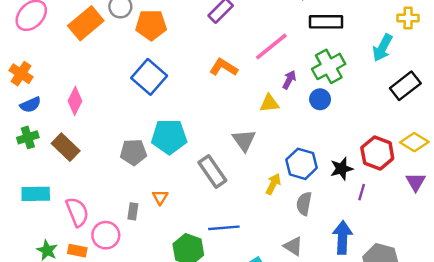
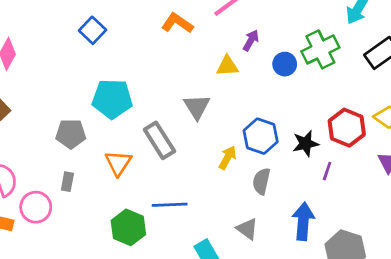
green cross: (329, 66) -> (320, 49), moved
blue square: (149, 77) -> (93, 30), size x0.7
gray pentagon: (133, 152) -> (71, 134), moved
orange triangle: (160, 197) -> (118, 163), moved, size x1.5

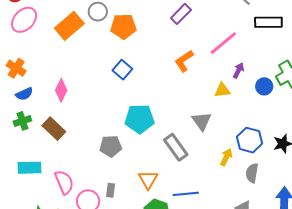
orange L-shape: (177, 23) -> (184, 61), turned -65
orange triangle: (118, 163) -> (148, 180), moved
gray rectangle: (67, 182) -> (111, 190), moved

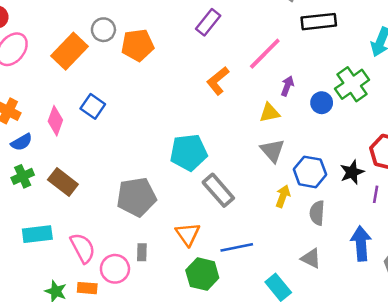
blue square: (122, 70) -> (93, 106), moved
pink diamond: (61, 90) -> (55, 121), moved
cyan pentagon: (139, 119) -> (189, 152), moved
gray triangle: (202, 121) -> (272, 151), moved
gray pentagon: (111, 146) -> (136, 197), size x1.4

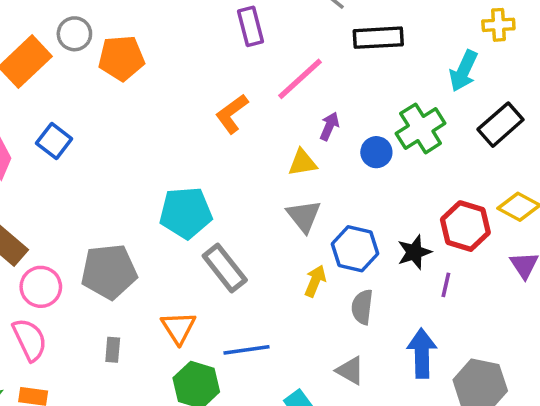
purple rectangle: (208, 22) -> (250, 26), moved, turned -56
pink circle: (115, 269) -> (41, 287), moved

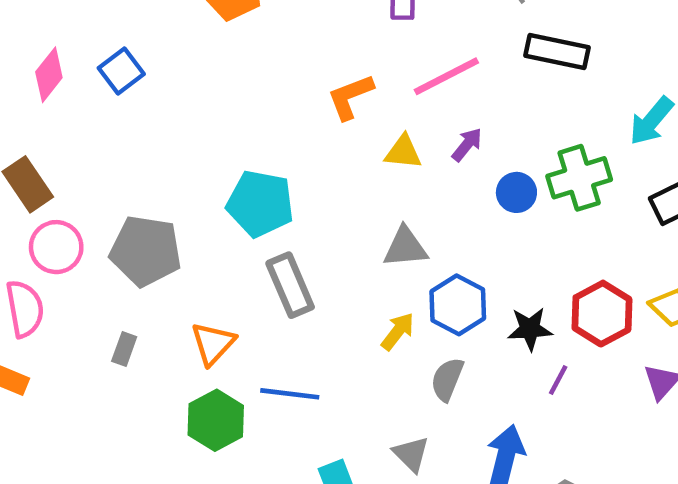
yellow triangle: (302, 163) -> (403, 152), moved
gray triangle: (304, 216) -> (405, 247), turned 48

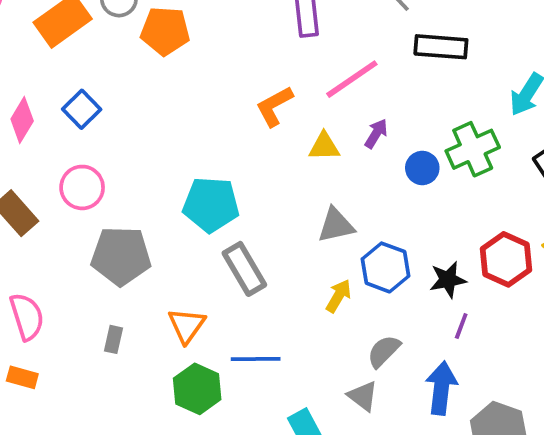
pink circle: (56, 247) -> (82, 187), moved
gray semicircle: (447, 379) -> (384, 351), moved, turned 30
purple line: (558, 380) -> (461, 326), moved

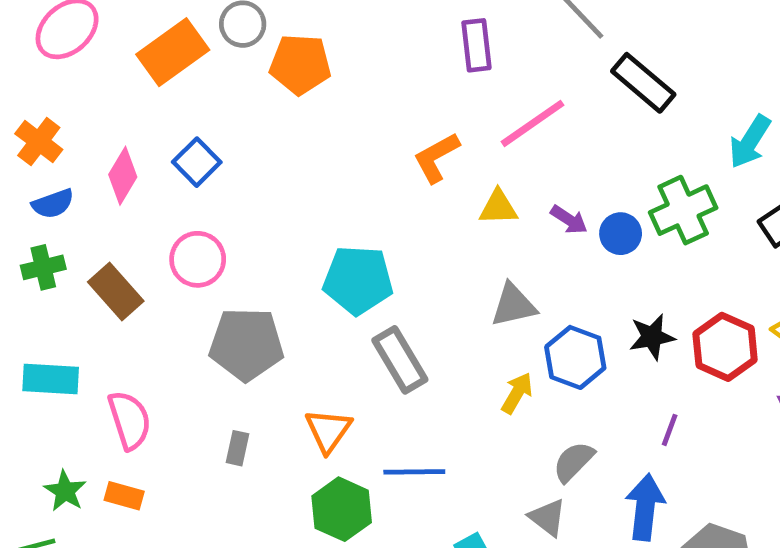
black rectangle: (441, 47) -> (643, 83), turned 36
purple arrow: (376, 134) -> (569, 220), moved, turned 92
black star: (448, 280) -> (652, 337), moved

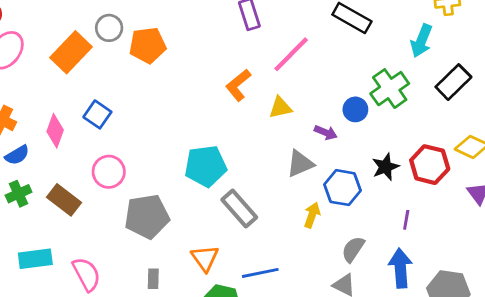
purple arrow: (569, 220) -> (326, 132), moved

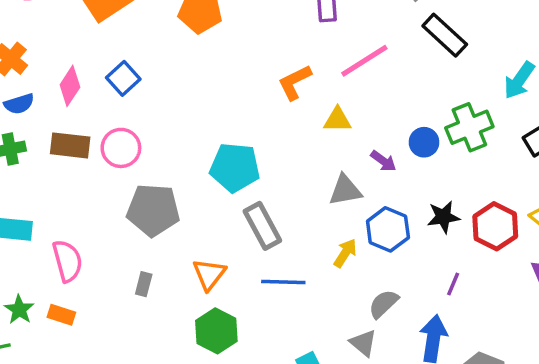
brown rectangle: (64, 200) -> (70, 145), moved, turned -44
blue line: (260, 273) -> (283, 282), moved

